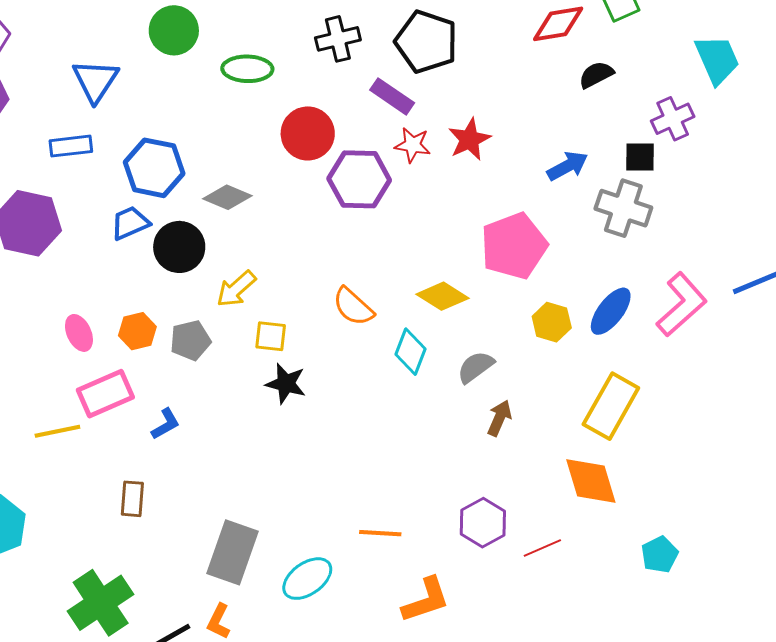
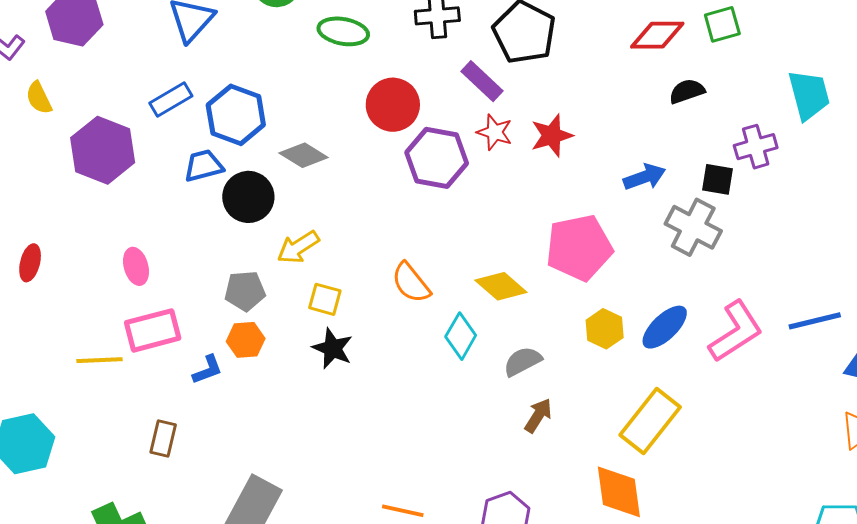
blue rectangle: (71, 146) -> (171, 100), moved, turned -33
orange hexagon: (137, 331) -> (246, 340), moved

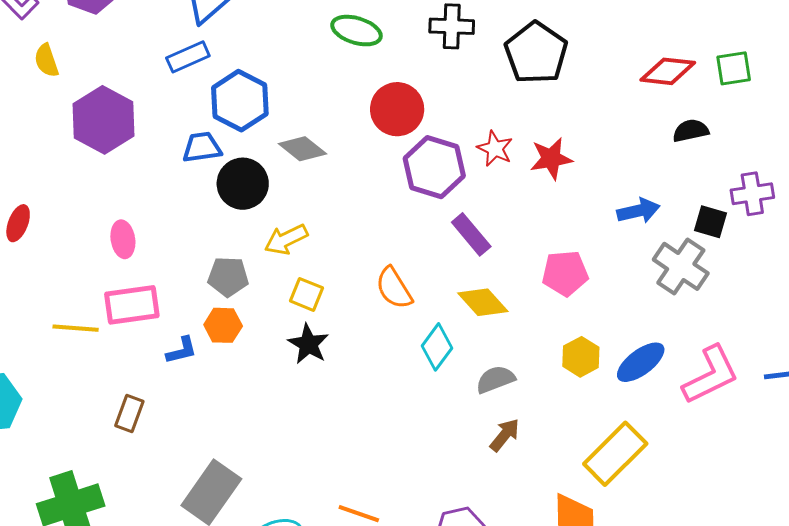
purple rectangle: (482, 81) -> (471, 234), moved
blue rectangle: (171, 100) -> (188, 57), moved
pink pentagon: (579, 248) -> (565, 273), size x0.7

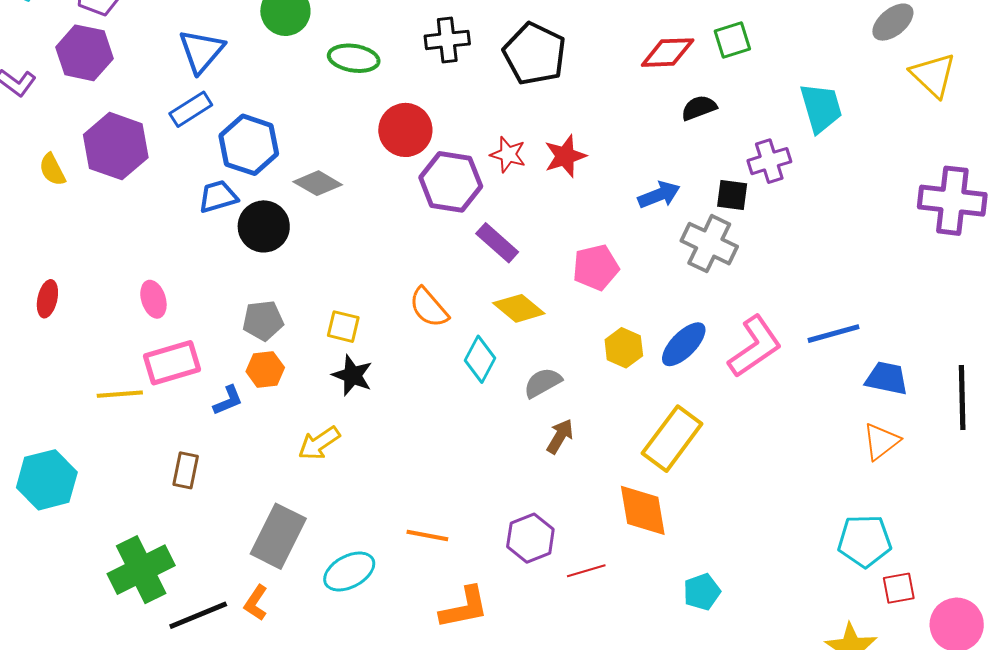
yellow semicircle: (46, 60) -> (52, 170), moved
purple hexagon: (103, 120) -> (116, 146), moved
yellow arrow: (286, 239) -> (319, 443), moved

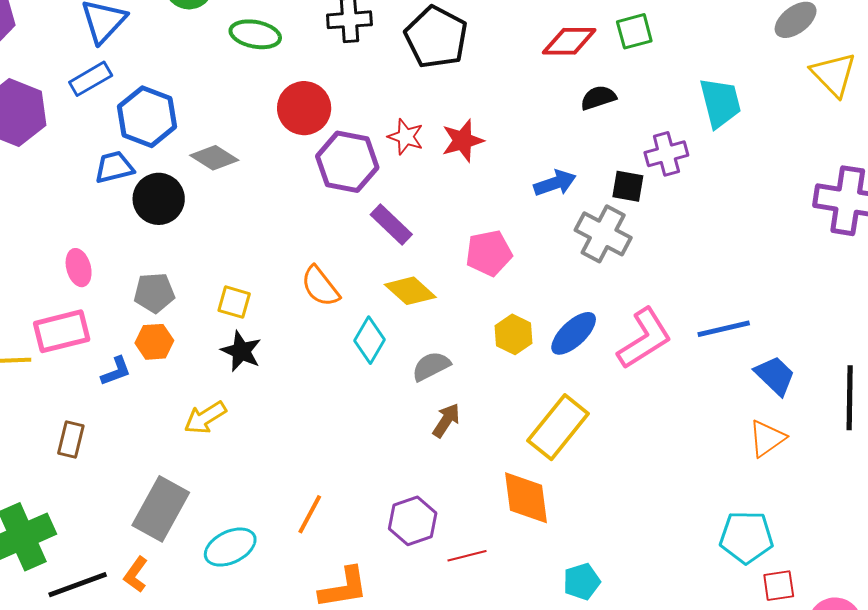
pink ellipse: (153, 299) -> (79, 268), moved
blue trapezoid: (887, 378) -> (775, 376), turned 30
orange line: (427, 536) -> (310, 514), turned -75

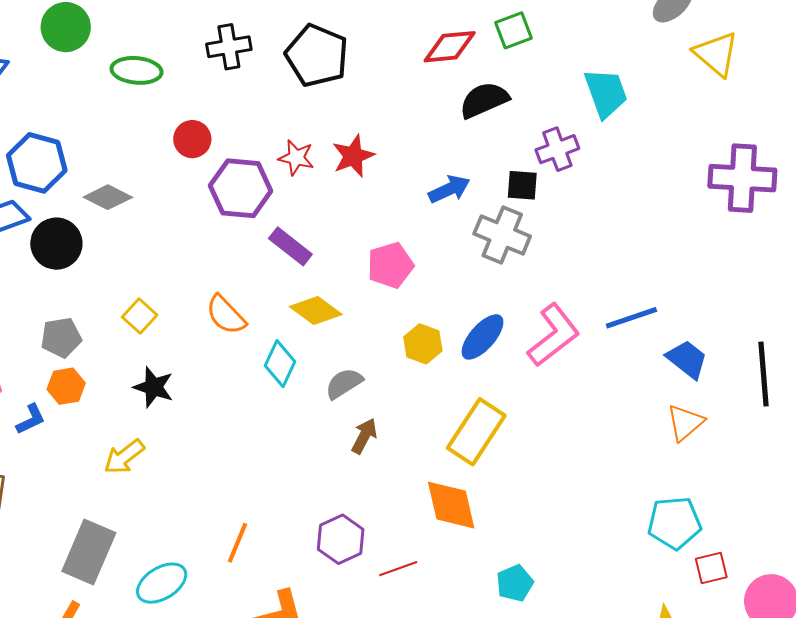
black semicircle: (598, 98) -> (484, 100), size x1.4
red circle: (304, 108) -> (192, 139), size x0.7
yellow square: (234, 302) -> (140, 316), moved, turned 32

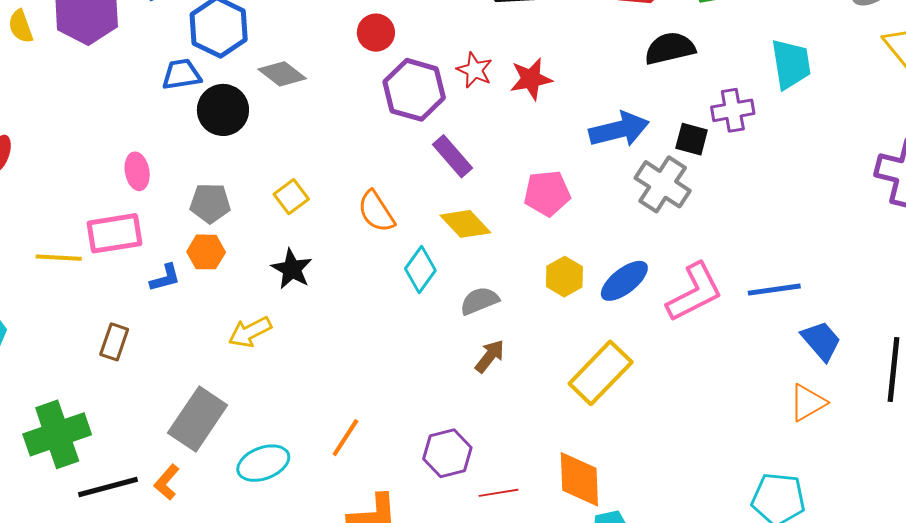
blue arrow: (449, 189) -> (619, 129), size x1.4
orange diamond: (451, 505) -> (579, 479), moved

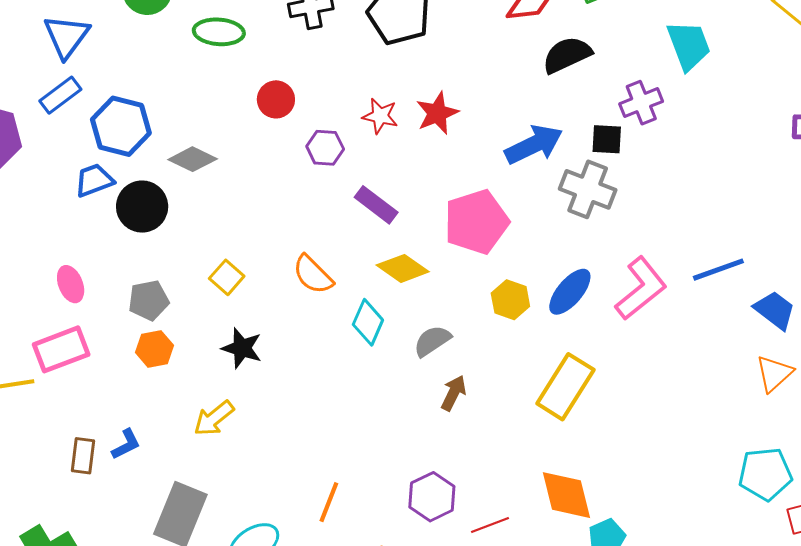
purple hexagon: (414, 90) -> (325, 148), size x0.6
pink pentagon: (547, 193) -> (476, 222), size x1.4
blue L-shape: (165, 278) -> (126, 444), moved

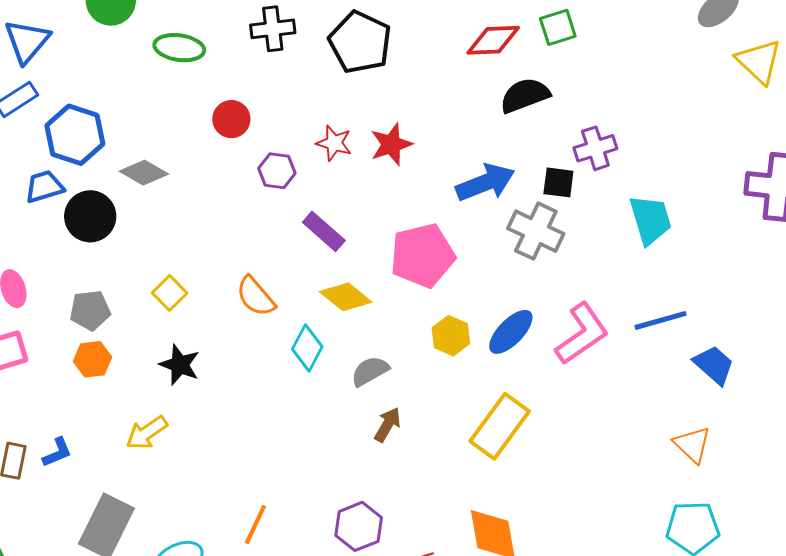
cyan trapezoid: (689, 45) -> (651, 220), moved
orange triangle: (774, 373) -> (692, 445), moved, turned -39

